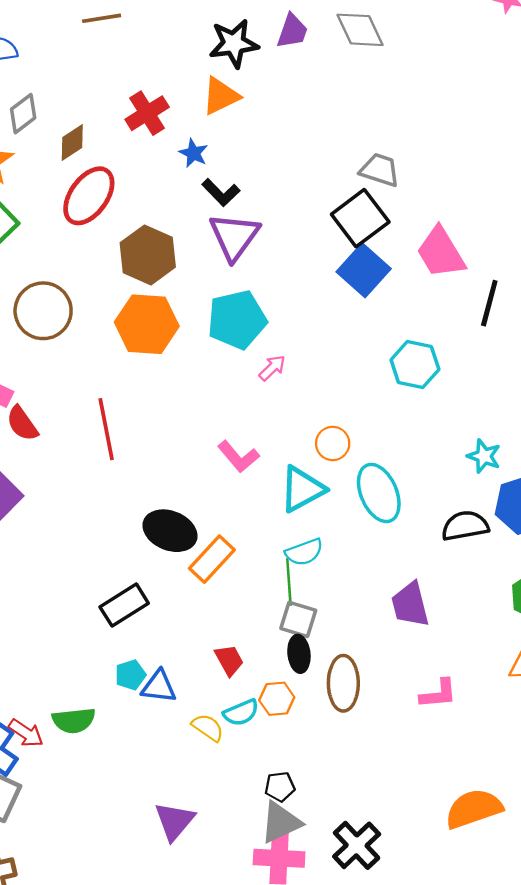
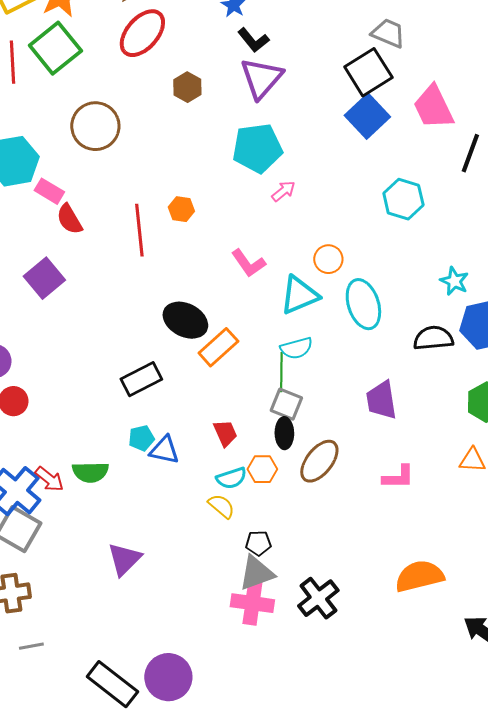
brown hexagon: (148, 255) -> (187, 87), size x0.6
orange hexagon: (147, 324) -> (181, 209), moved, size x0.5
brown ellipse: (343, 683) -> (319, 461), turned 33
yellow semicircle: (208, 728) -> (221, 506), moved
purple triangle: (174, 821) -> (124, 559), moved

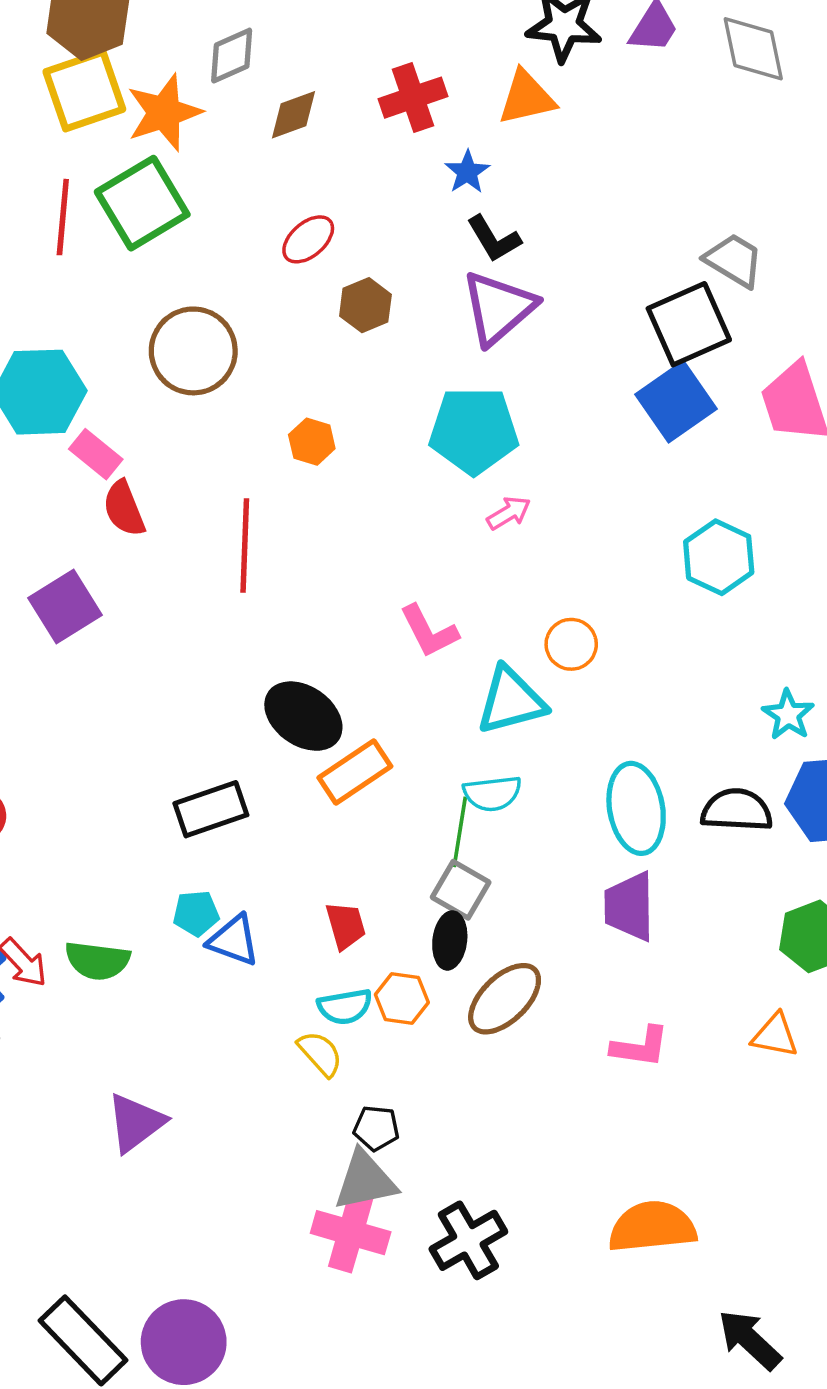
red ellipse: (142, 33) -> (308, 239), moved, size x0.6
orange hexagon: (181, 209) -> (312, 442), moved
cyan ellipse: (363, 304) -> (636, 808), moved

